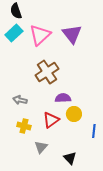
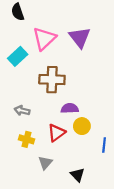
cyan rectangle: (14, 33) -> (18, 56), moved
brown cross: (47, 72) -> (52, 80), turned 35

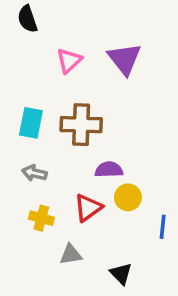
pink triangle: (44, 39) -> (69, 61), size x0.7
cyan rectangle: (18, 56) -> (31, 123), moved, turned -36
gray triangle: (45, 163) -> (71, 255), turned 40

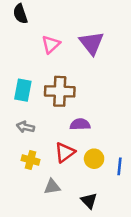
yellow circle: (128, 197) -> (94, 159), moved

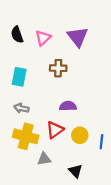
black semicircle: (20, 14) -> (17, 35), moved
brown cross: (60, 91) -> (58, 68), moved, size x0.7
yellow cross: (31, 160) -> (26, 136), size x1.6

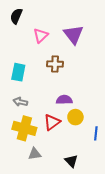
black semicircle: (17, 35) -> (16, 16), moved, turned 42
yellow circle: (80, 135) -> (75, 117), moved
gray triangle: (44, 159) -> (35, 154), moved

